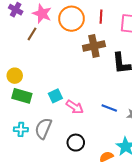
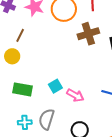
brown line: (32, 34) -> (20, 35), moved
yellow circle: (15, 76) -> (12, 56), moved

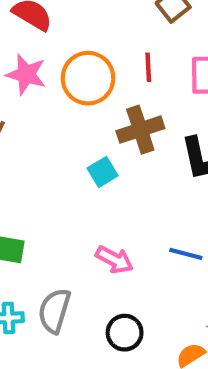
cyan square: (55, 86) -> (103, 172), moved

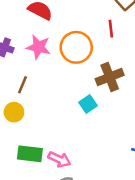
red line: (148, 67) -> (111, 29), moved
pink arrow: (114, 260) -> (59, 159), moved

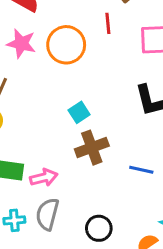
brown cross: (110, 77) -> (92, 148), moved
pink arrow: (59, 159) -> (44, 178), turned -40

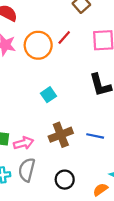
red line: (108, 23) -> (64, 38), moved, turned 48
brown cross: (92, 148) -> (61, 135), moved

